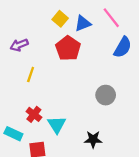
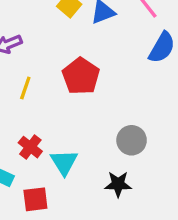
red pentagon: (68, 48) -> (81, 76), moved
gray circle: (106, 95) -> (132, 140), moved

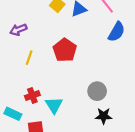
red cross: (30, 147) -> (32, 95), turned 32
black star: (118, 184) -> (104, 116), moved

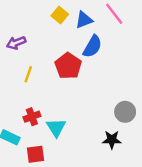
blue semicircle: (117, 32) -> (92, 46), moved
gray circle: (97, 91) -> (125, 112), moved

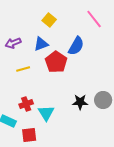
blue triangle: (84, 20) -> (41, 44), moved
yellow line: (28, 74) -> (23, 69), turned 56
black star: (112, 140) -> (80, 102), moved

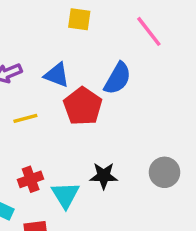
yellow square: (49, 20) -> (79, 19), moved, turned -32
blue triangle: (41, 44) -> (57, 75), turned 42
black star: (80, 102) -> (104, 176), moved

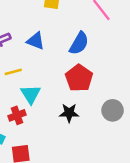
red pentagon: (83, 106) -> (79, 78), moved
cyan triangle: (65, 195) -> (31, 94), moved

